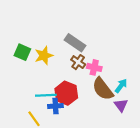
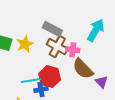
brown cross: (78, 62) -> (57, 46), size x1.5
cyan arrow: (121, 86) -> (96, 30), moved, size x1.6

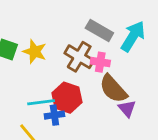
gray rectangle: (52, 29) -> (99, 30), moved
yellow star: (25, 44) -> (35, 52), turned -30
purple triangle: (101, 82) -> (127, 108), moved

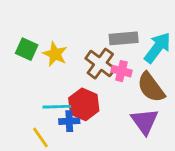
gray rectangle: (99, 30) -> (124, 38), turned -40
brown semicircle: (113, 89) -> (151, 87), moved
purple triangle: (127, 108) -> (145, 121), size x1.5

